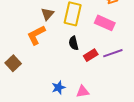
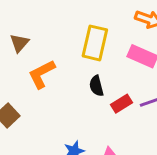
brown triangle: (47, 14) -> (19, 43), moved

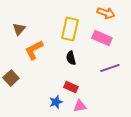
red rectangle: (122, 104) -> (71, 87), moved, turned 56

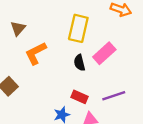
pink rectangle: (102, 38) -> (104, 53), moved, turned -66
purple line: (110, 68) -> (114, 96), moved

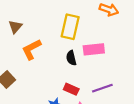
pink rectangle: (104, 53) -> (94, 49), turned 36

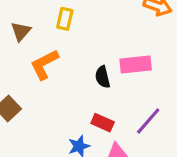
yellow rectangle: (70, 27) -> (65, 19), moved, size x0.6
purple line: (102, 88) -> (148, 121), turned -30

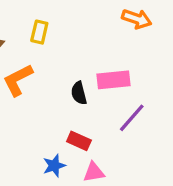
purple line: (148, 121) -> (132, 118), moved

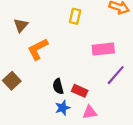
yellow rectangle: (39, 32) -> (75, 16), moved
black semicircle: (79, 93) -> (58, 86), moved

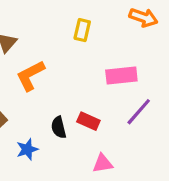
red rectangle: (80, 91) -> (88, 121), moved
blue star: (63, 108) -> (27, 149), moved

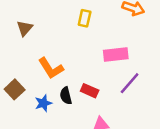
orange L-shape: (30, 76) -> (51, 68), moved, turned -95
blue star: (27, 149) -> (43, 103), moved

